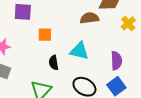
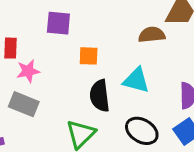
black semicircle: (54, 63) -> (100, 96), size x1.5

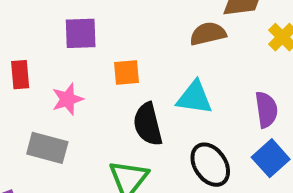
pink star: (28, 71) -> (67, 99), moved
black ellipse: (142, 131) -> (210, 165), turned 32

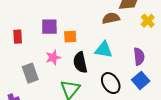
purple square: (81, 33) -> (49, 27), moved
pink star: (67, 99) -> (53, 57), moved
gray rectangle: (47, 148) -> (30, 73), turned 54

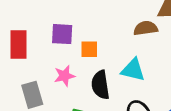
red rectangle: (18, 37) -> (18, 45), size x1.5

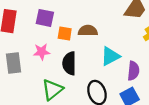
brown semicircle: (146, 28) -> (88, 31), moved
cyan triangle: (133, 70) -> (110, 56), moved, turned -50

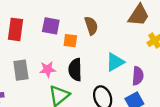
brown semicircle: (88, 31) -> (91, 26), moved, turned 72
pink star: (42, 52) -> (48, 69), moved

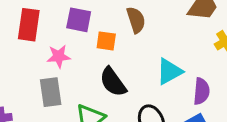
pink star: (48, 69) -> (59, 56), moved
gray rectangle: (21, 70) -> (51, 92), moved
black semicircle: (75, 70) -> (113, 82), turned -35

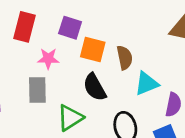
brown semicircle: (136, 20) -> (125, 58), moved
orange square: (106, 41) -> (93, 49), size x1.4

